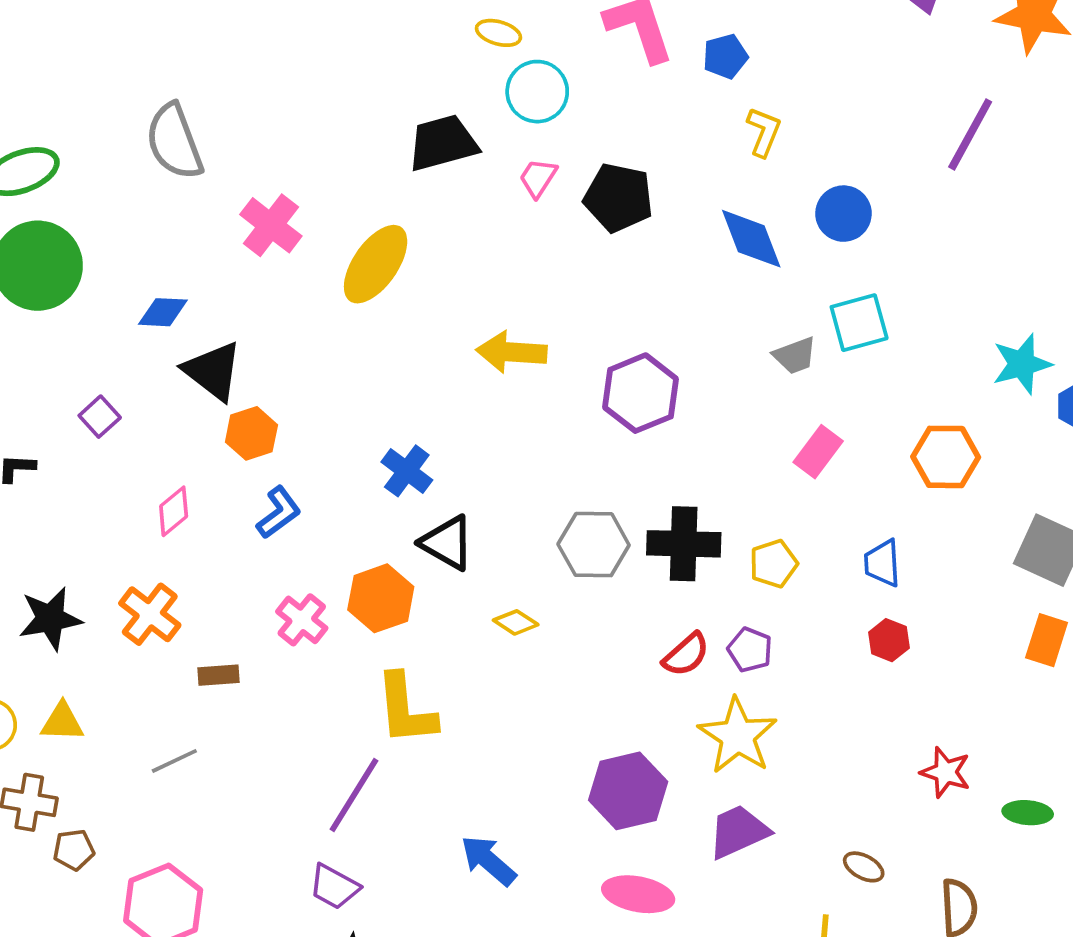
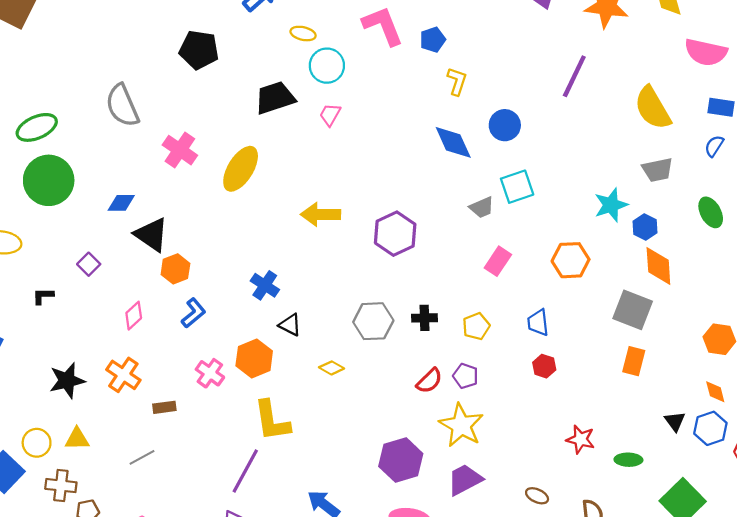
black pentagon: (618, 198) -> (199, 50), moved
black triangle: (447, 543) -> (290, 325), size x0.7
black cross: (684, 544) -> (424, 318), size x0.6

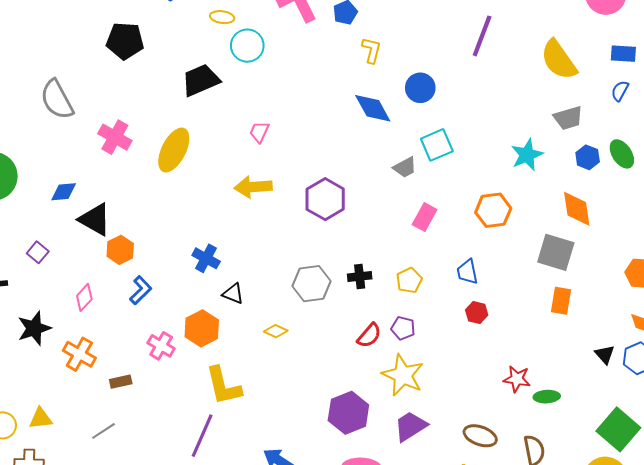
pink trapezoid: (330, 115) -> (259, 132), moved
blue hexagon: (645, 227) -> (588, 157), moved
black star: (67, 381) -> (34, 328), moved
green ellipse: (628, 460) -> (547, 397), moved
brown ellipse: (537, 496) -> (480, 436), size x1.5

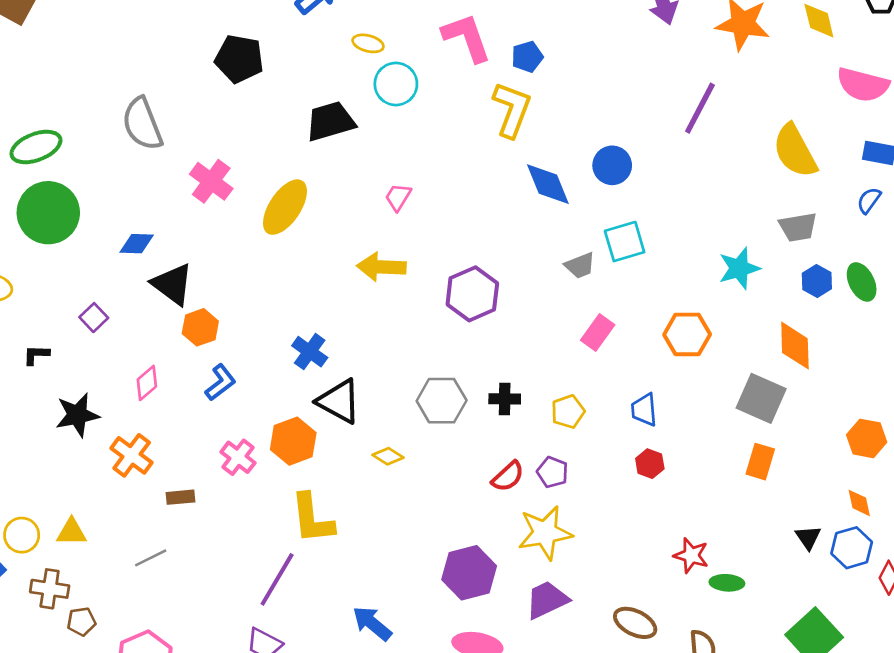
yellow L-shape: (372, 50) -> (512, 109), moved, size x1.6
black triangle: (233, 294) -> (339, 401), size x1.6
yellow star: (403, 375) -> (545, 533), turned 30

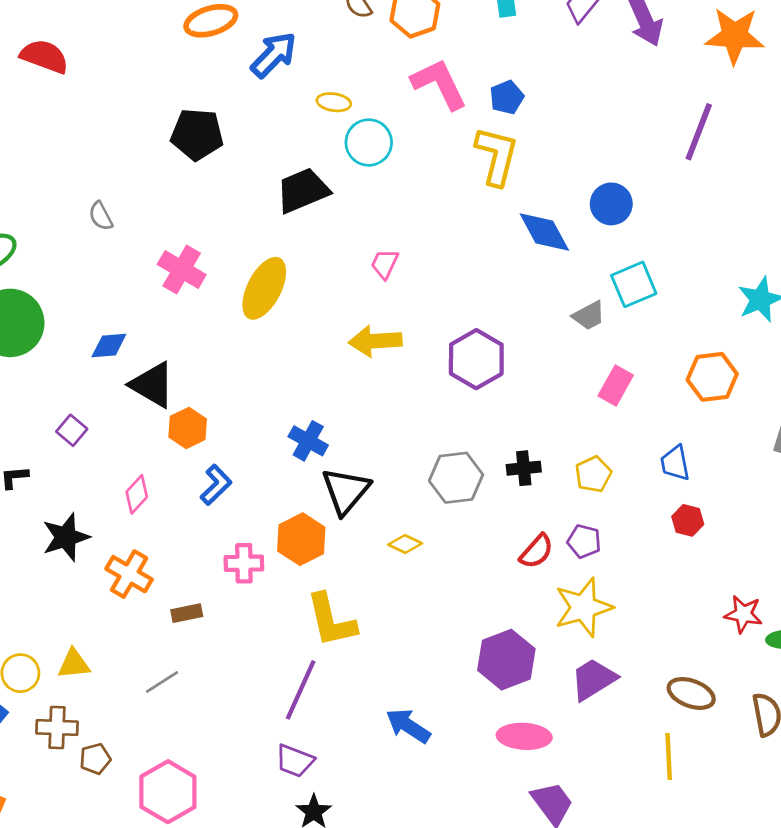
gray semicircle: (142, 124) -> (101, 216), size x0.5
black triangle: (339, 401) -> (346, 491), turned 48
pink cross: (238, 457) -> (244, 563), turned -32

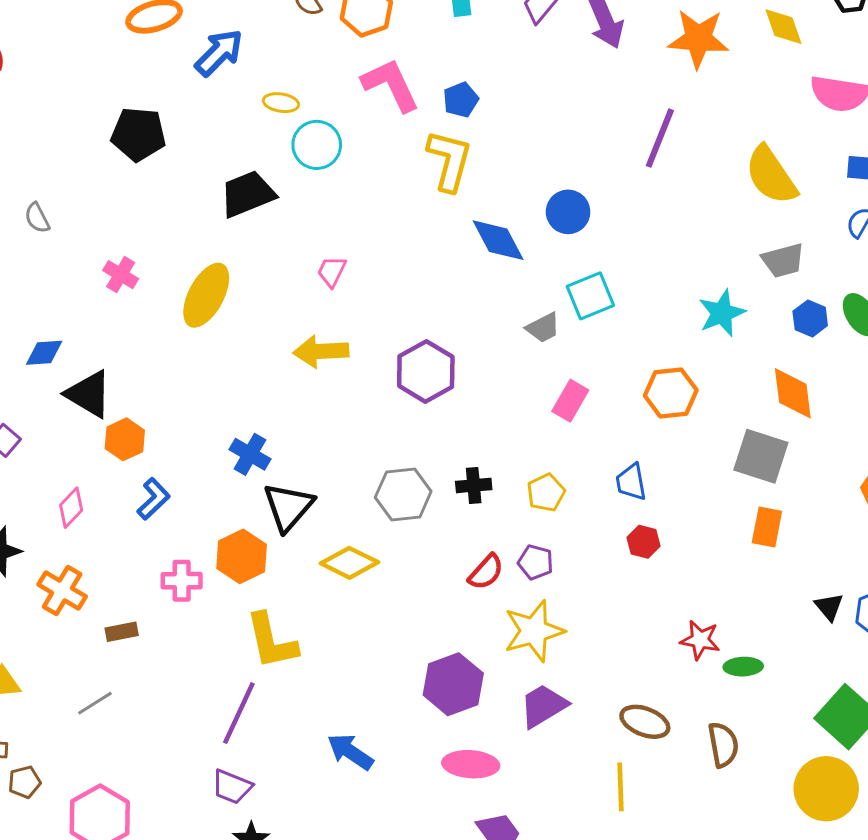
pink cross: (182, 269) -> (121, 275), size x0.7
yellow diamond: (405, 544) -> (349, 563), size x1.6

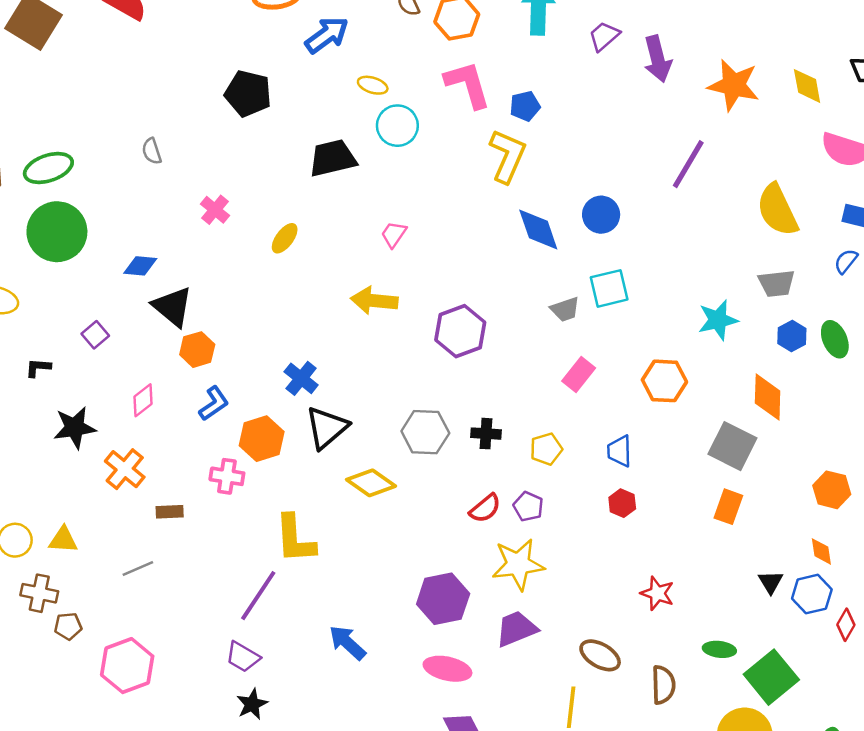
yellow ellipse: (206, 295) -> (285, 238), size x0.6
orange hexagon: (242, 556) -> (262, 439), moved
green ellipse: (743, 667) -> (719, 649), moved

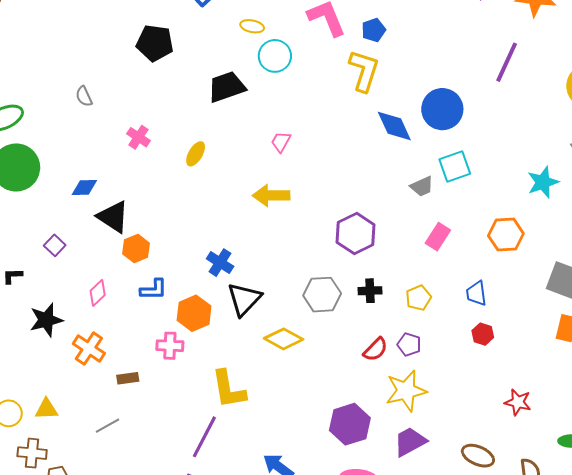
blue circle: (601, 215) -> (442, 109), size x1.4
purple hexagon: (460, 331) -> (356, 233), moved
blue L-shape: (214, 404) -> (154, 290), turned 40

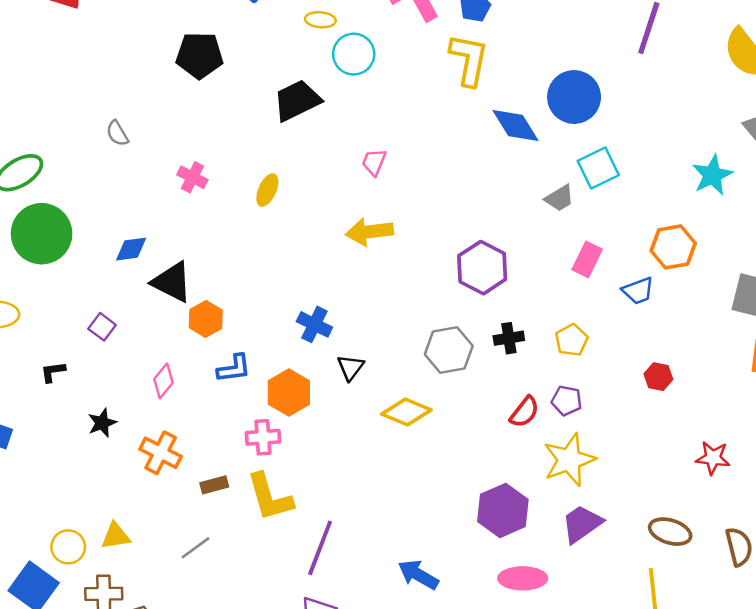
blue trapezoid: (476, 293) -> (638, 291), moved, turned -96
black triangle: (244, 299) -> (351, 367), size x0.6
black star: (46, 320) -> (102, 423), size x0.7
yellow L-shape: (229, 389) -> (270, 497), moved

